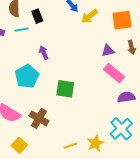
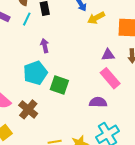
cyan line: (21, 30) -> (27, 19), turned -64
cyan pentagon: (27, 76) -> (35, 73), moved
purple semicircle: (126, 97) -> (98, 102), moved

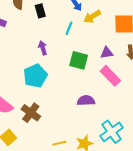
cyan line: (27, 19) -> (69, 28), moved
green square: (59, 85) -> (79, 60), moved
purple semicircle: (98, 102) -> (86, 100), moved

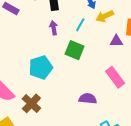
purple arrow: (43, 48) -> (54, 28), moved
purple triangle: (107, 53) -> (116, 41), moved
green square: (79, 60) -> (75, 50), moved

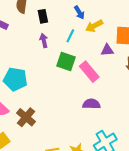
cyan pentagon: (41, 67) -> (15, 79), moved, turned 30
pink rectangle: (115, 77) -> (89, 72), moved
purple semicircle: (88, 99) -> (91, 104), moved

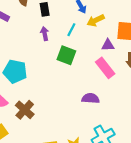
pink rectangle: (89, 72) -> (105, 68), moved

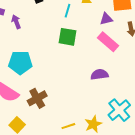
purple arrow: (45, 34) -> (16, 22), moved
brown cross: (25, 110) -> (37, 98), turned 30

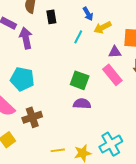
purple arrow: (16, 22) -> (26, 38), size x1.5
green square: (68, 37) -> (80, 80), moved
purple semicircle: (99, 74) -> (82, 104), moved

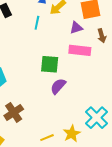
pink rectangle: (112, 75) -> (80, 50), turned -30
purple semicircle: (82, 104) -> (58, 86), turned -36

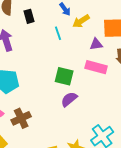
cyan line: (37, 23) -> (58, 33), turned -40

